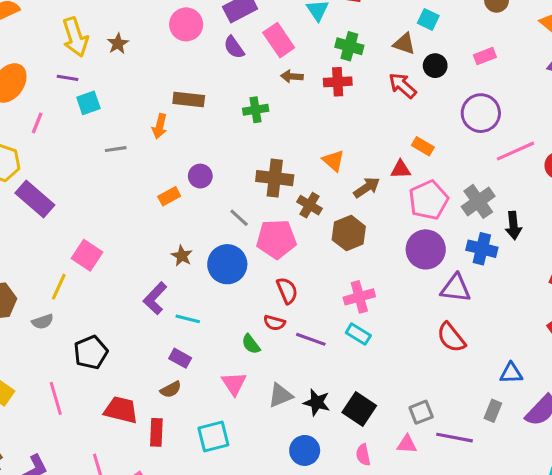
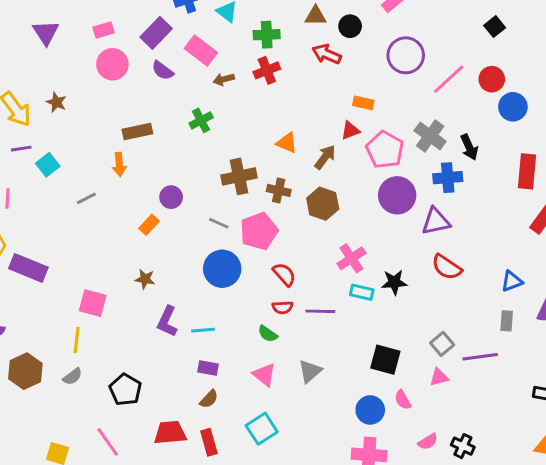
brown star: (182, 256) -> (145, 279), moved
black star: (317, 402) -> (394, 282), moved
blue circle: (305, 450) -> (370, 410), moved

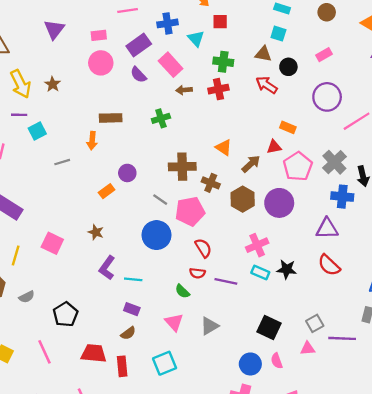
purple circle: (397, 195) -> (279, 203), moved
yellow line: (77, 340) -> (16, 256), moved

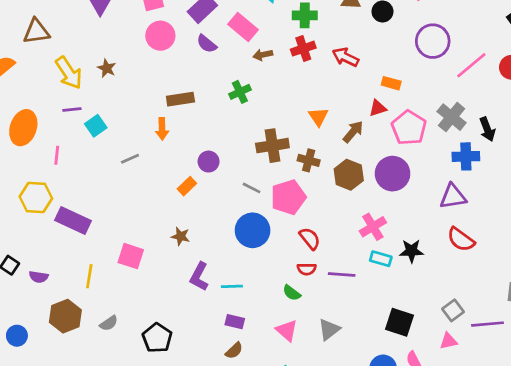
red arrow: (267, 85) -> (345, 57), moved
orange triangle: (224, 148) -> (318, 117), turned 30

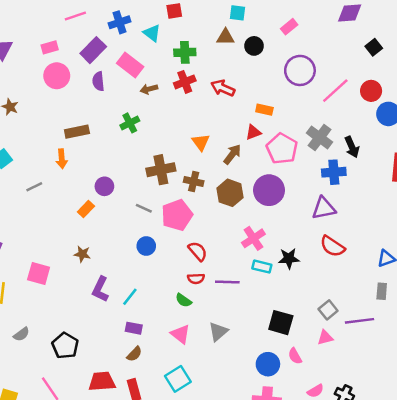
purple semicircle: (207, 44) -> (98, 81), turned 48
blue circle: (253, 230) -> (146, 246), size x0.6
cyan line: (232, 286) -> (130, 297), turned -48

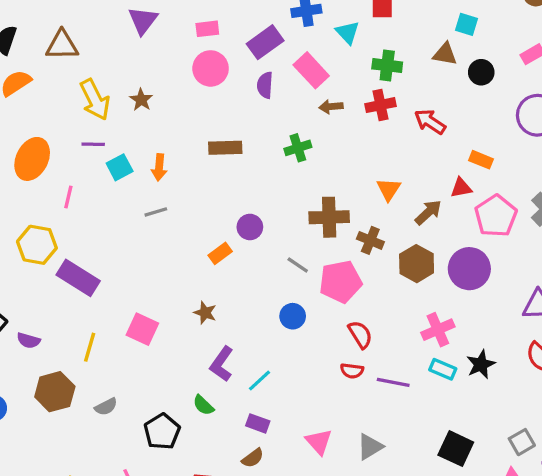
orange arrow: (62, 159) -> (159, 167), moved
black star: (289, 258) -> (481, 364), turned -30
green semicircle: (183, 300) -> (203, 405), moved

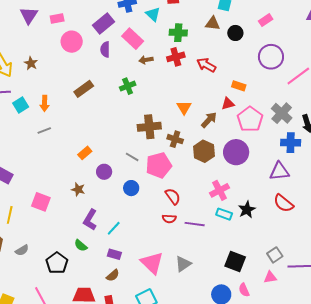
pink rectangle: (207, 29) -> (57, 18), moved
brown rectangle: (225, 148) -> (84, 89), turned -30
purple circle: (250, 227) -> (104, 172), moved
pink triangle: (319, 442) -> (152, 263), size x1.4

